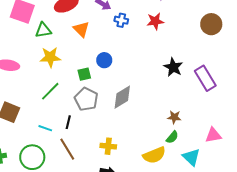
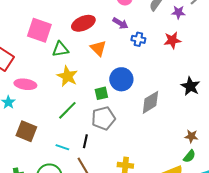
yellow star: (50, 57) -> (67, 76), turned 30
blue circle: (104, 60) -> (121, 79), size x1.5
gray diamond: (122, 97) -> (150, 102), moved
gray pentagon: (86, 99) -> (103, 118), turned 30

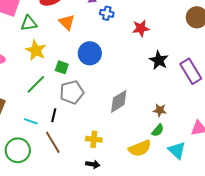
red star: (172, 40) -> (141, 28), moved
green square: (101, 93) -> (62, 67), moved, turned 32
gray diamond: (150, 102) -> (119, 101), moved

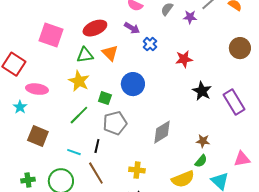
blue cross: (107, 13) -> (150, 44), turned 32
green triangle: (29, 23) -> (85, 55), moved

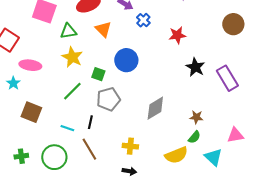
green triangle: (85, 55) -> (68, 31), moved

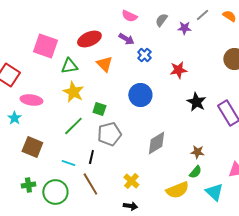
blue circle: (126, 60) -> (140, 95), moved
yellow cross: (130, 146) -> (131, 181), turned 35
green cross: (21, 156) -> (28, 185), moved

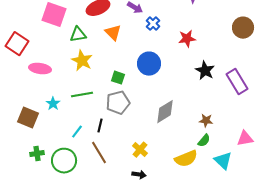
green square: (99, 109) -> (118, 78), moved
cyan star: (14, 118) -> (53, 104), moved
green line: (73, 126) -> (82, 95), turned 35
brown square: (32, 147) -> (28, 118), moved
cyan line: (68, 163) -> (77, 132), turned -72

